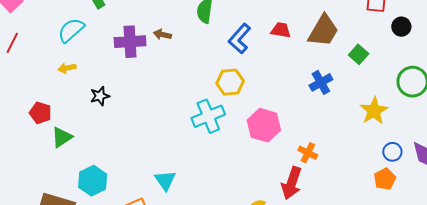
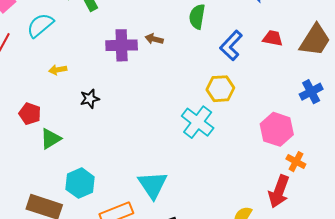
cyan semicircle: (71, 30) -> (40, 25), moved
cyan cross: (208, 116) -> (198, 122), turned -32
pink hexagon: (264, 125) -> (277, 129), moved
cyan triangle: (165, 180) -> (153, 185), size x1.4

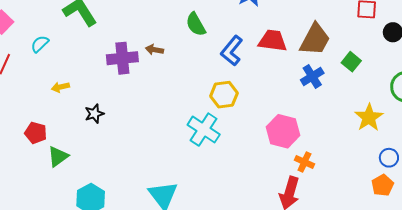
green semicircle: (197, 17) -> (196, 24), turned -35
cyan semicircle: (40, 25) -> (40, 44), size x0.7
red trapezoid: (273, 38) -> (273, 41), size x1.4
blue cross: (311, 92) -> (312, 76), moved

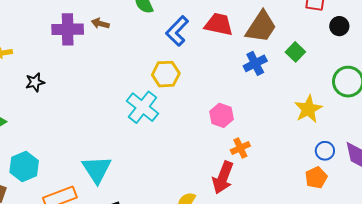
pink hexagon: (283, 131) -> (222, 115), size x0.7
orange cross: (304, 162) -> (240, 148), turned 36

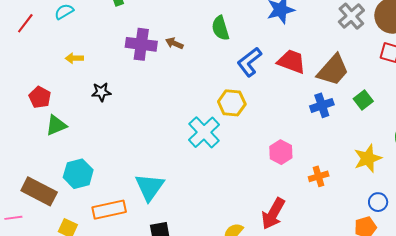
orange cross: (240, 148) -> (319, 176), moved

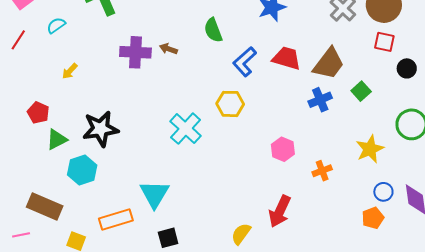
yellow arrow: (74, 58) -> (70, 71), turned -42
black star: (101, 92) -> (101, 129), moved, size x1.8
cyan cross: (204, 132) -> (186, 129), moved
cyan hexagon: (78, 174) -> (82, 170), moved

